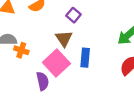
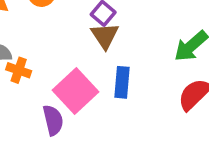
brown triangle: (64, 39) -> (105, 36), moved

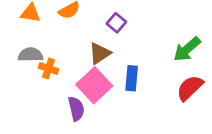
brown triangle: (105, 36) -> (100, 53), moved, turned 30

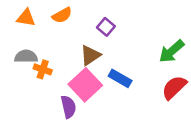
blue rectangle: (132, 78) -> (120, 78), turned -65

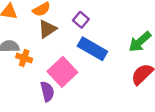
brown triangle: (90, 55) -> (47, 29), moved
blue rectangle: (120, 78) -> (92, 49), moved, size x1.4

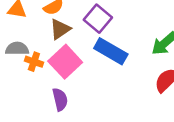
purple square: (81, 20) -> (98, 19), size x1.5
pink square: (62, 72) -> (65, 62), moved

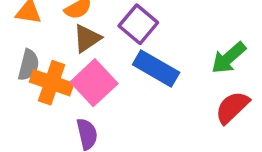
gray semicircle: (17, 49) -> (29, 65), turned 105
orange cross: (34, 62) -> (52, 83), size x1.6

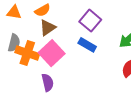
purple square: (138, 24) -> (90, 21), moved
blue rectangle: (156, 68) -> (87, 45), size x0.7

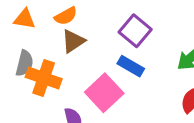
pink square: (52, 53) -> (104, 93), moved

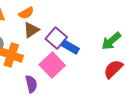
purple square: (135, 31) -> (56, 38), moved

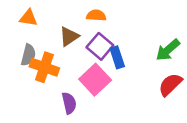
orange semicircle: (26, 13) -> (96, 15), moved, turned -147
blue rectangle: (70, 47) -> (117, 57), turned 42

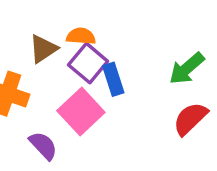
orange semicircle: (96, 15) -> (81, 36), moved
purple semicircle: (69, 103) -> (43, 146), turned -30

